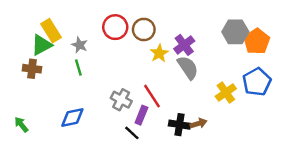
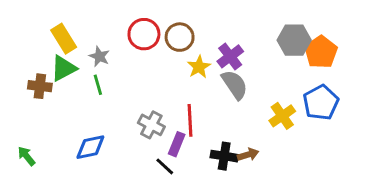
green triangle: (42, 45) -> (64, 68), moved
red line: (152, 96) -> (190, 120), turned 30

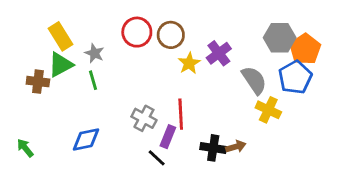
gray semicircle: (235, 85) -> (254, 80), moved
blue pentagon: (321, 103) -> (295, 77), moved
yellow cross: (282, 116) -> (268, 110), turned -30

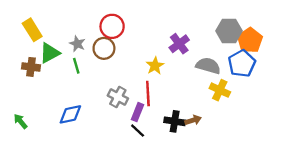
brown circle: (171, 35) -> (104, 48), moved
yellow rectangle: (61, 36) -> (32, 30), moved
yellow star: (189, 63) -> (155, 66), moved
gray semicircle: (254, 80) -> (208, 66), turned -40
black line: (157, 158) -> (138, 131), moved

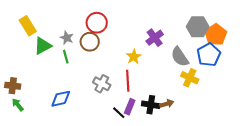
gray semicircle: (208, 66) -> (180, 57), turned -140
brown cross: (31, 67) -> (13, 86), moved
purple rectangle: (138, 112) -> (130, 107), moved

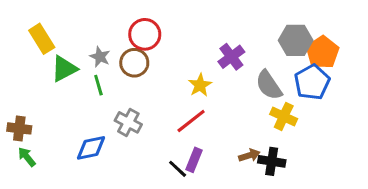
red line: (128, 81) -> (191, 121), turned 55
gray cross: (102, 84) -> (128, 122), moved
black cross: (151, 105) -> (272, 161), moved

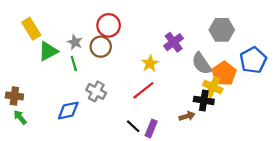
orange pentagon: (322, 52) -> (224, 74), moved
blue pentagon: (312, 82) -> (253, 60), moved
purple rectangle: (194, 160) -> (151, 128), moved
black cross: (272, 161) -> (204, 100), moved

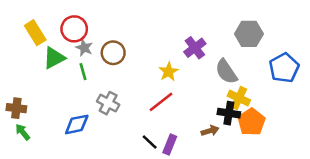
red circle: (109, 25) -> (74, 29), moved
orange pentagon: (224, 74) -> (251, 122), moved

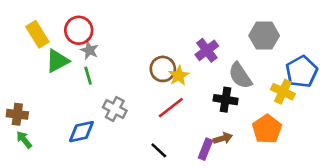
brown circle: (113, 53) -> (163, 69), moved
yellow cross: (239, 98) -> (283, 92), moved
black cross: (229, 113) -> (226, 100), moved
purple rectangle: (170, 145) -> (205, 149), moved

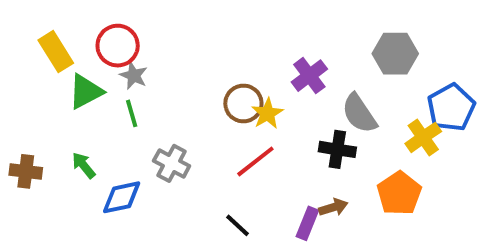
yellow cross: (283, 92) -> (423, 137), turned 30
green arrow: (24, 140) -> (84, 165), moved

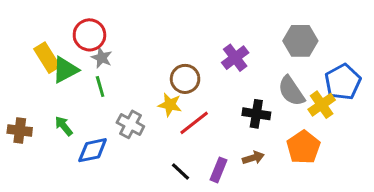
yellow rectangle: (56, 52) -> (47, 58), moved
yellow star: (267, 113) -> (170, 105), moved, turned -30
gray semicircle: (359, 113) -> (291, 91), moved
purple rectangle: (307, 223) -> (218, 170), moved

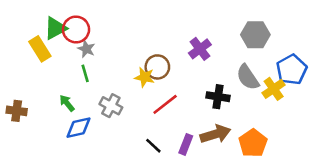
green triangle: (65, 70) -> (55, 28), moved
yellow star: (170, 105) -> (144, 77), moved
green arrow: (64, 126) -> (67, 103), moved
orange pentagon: (303, 147) -> (253, 143), moved
brown arrow: (253, 158) -> (215, 134), size x1.6

